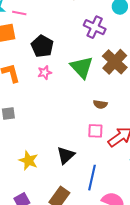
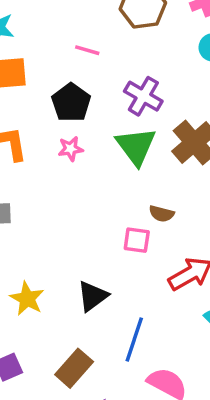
pink line: (19, 13) -> (87, 50), moved
purple cross: (95, 27) -> (143, 96), moved
pink square: (95, 131) -> (137, 240), moved

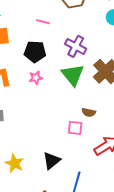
black pentagon: (71, 103) -> (35, 52), turned -30

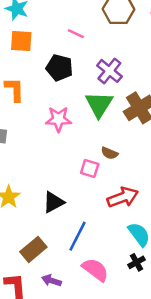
pink star: (36, 78) -> (58, 119), moved, size x1.5

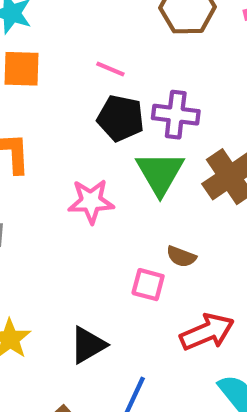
pink line: (76, 34) -> (110, 69), moved
black pentagon: (59, 68) -> (121, 118), moved
purple cross: (109, 71) -> (176, 115), turned -30

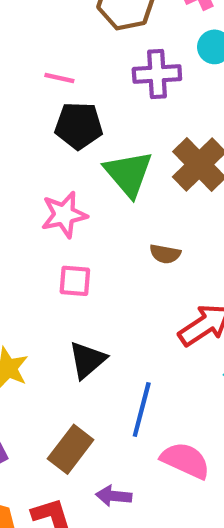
purple cross: (176, 115) -> (157, 74), moved
pink square: (148, 285) -> (75, 281), moved

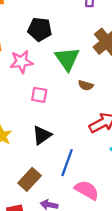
black pentagon: (79, 126) -> (40, 29), moved
green triangle: (128, 174) -> (67, 59), moved
pink star: (64, 215) -> (21, 62), moved

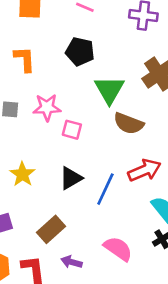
pink star: (21, 62) -> (47, 107), moved
brown semicircle: (86, 85) -> (129, 123), size x1.6
blue line: (67, 163) -> (105, 189), moved

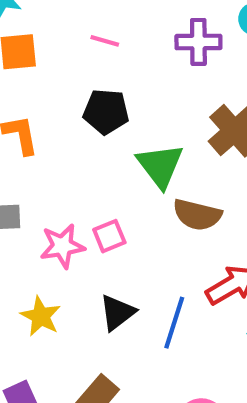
pink star: (47, 107) -> (62, 246), moved
pink square: (72, 130) -> (109, 236), turned -30

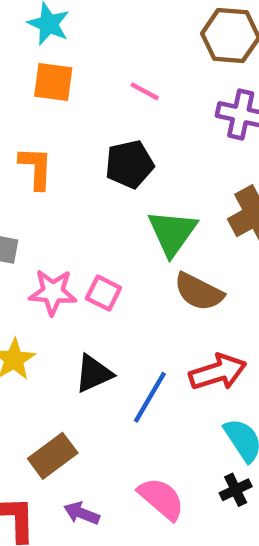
black pentagon: (106, 112) -> (129, 164), turned -30
pink square: (109, 236) -> (103, 293), turned 36

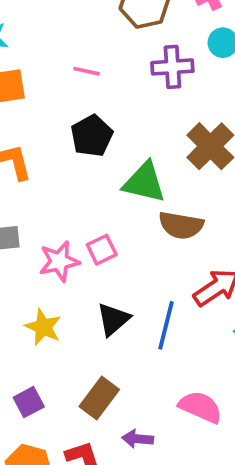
green triangle: (172, 233) -> (144, 182), turned -36
pink square: (103, 293) -> (102, 250), turned -36

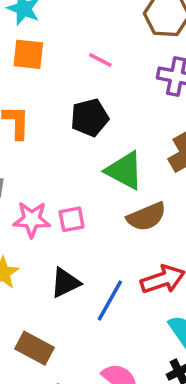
brown semicircle: (181, 225) -> (146, 217), turned -48
brown rectangle: (99, 398) -> (34, 348), turned 66

